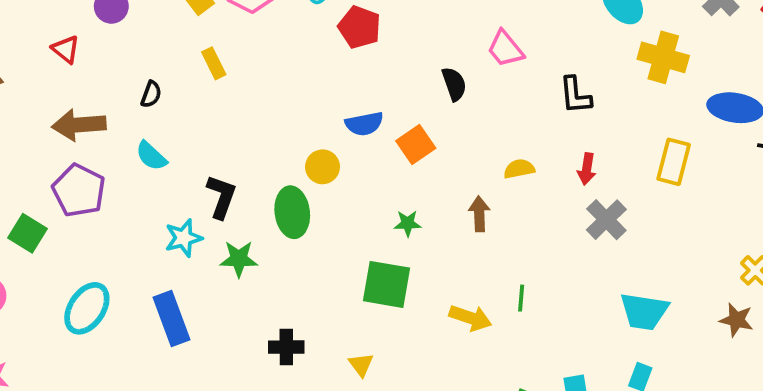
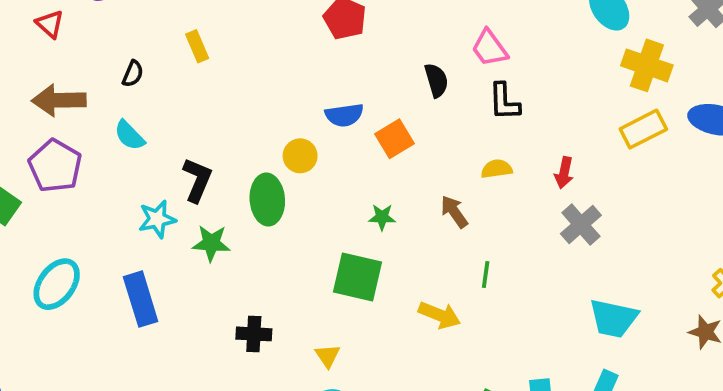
black L-shape: (575, 95) -> (504, 102), moved
yellow rectangle: (674, 162) -> (643, 129), moved, turned 45
brown arrow: (479, 214) -> (454, 212), turned -36
green line: (521, 298) -> (486, 274), moved

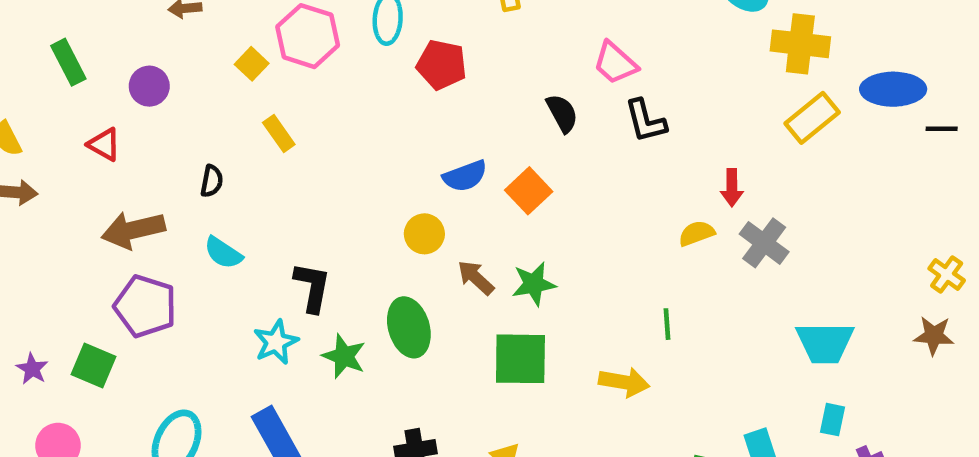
yellow semicircle: (497, 169) -> (697, 233), moved
green ellipse: (267, 200) -> (409, 327), moved
brown arrow: (454, 212) -> (476, 278), moved
green star: (382, 217) -> (534, 284), size x1.4
green star: (211, 243) -> (344, 356), turned 30

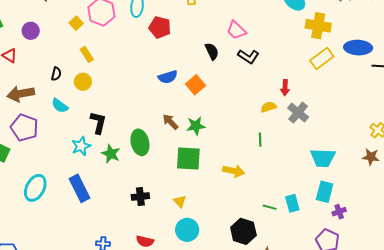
black L-shape: (646, 121) -> (248, 56), turned -45
yellow circle: (424, 234) -> (83, 82), moved
green line: (667, 324) -> (260, 140), moved
cyan rectangle: (832, 420) -> (325, 192), size x1.5

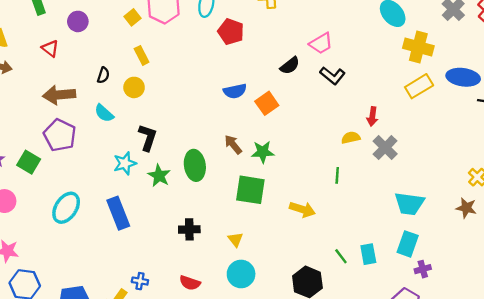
pink trapezoid: (236, 30) -> (321, 43), turned -80
black semicircle: (212, 51) -> (290, 66), turned 72
green line: (270, 207) -> (341, 256), turned 32

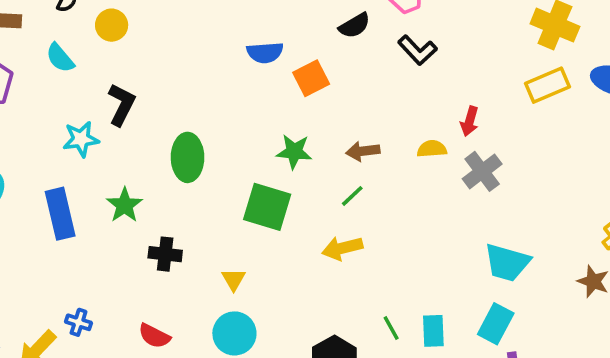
brown arrow: (233, 144) -> (363, 151), moved, turned -66
green line: (337, 175) -> (352, 196), moved, turned 35
green star: (159, 176) -> (124, 205), moved
yellow arrow: (302, 209) -> (342, 248), turned 140

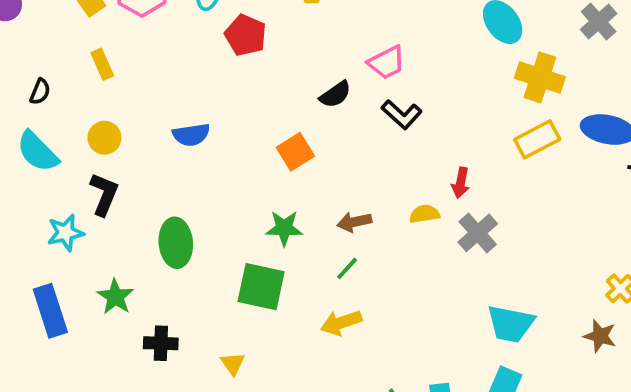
yellow circle: (112, 25) -> (104, 138), moved
blue semicircle: (265, 53) -> (191, 135), moved
cyan semicircle: (60, 58) -> (38, 152), size x1.4

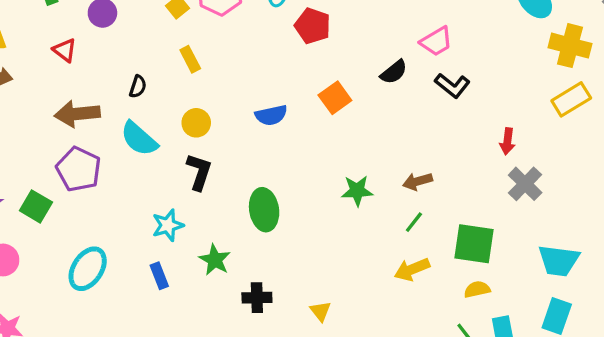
orange square: (295, 152) -> (335, 98), moved
yellow semicircle: (424, 214) -> (477, 289), moved
cyan star: (65, 233) -> (168, 225), moved
green square: (261, 287) -> (474, 244), moved
blue rectangle: (50, 311) -> (159, 276), size x0.6

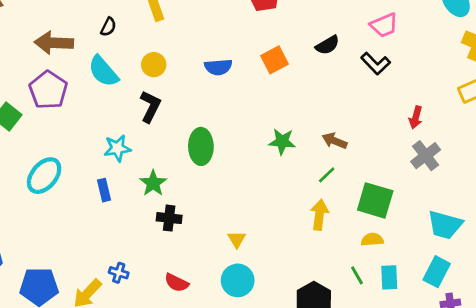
pink trapezoid: (436, 41) -> (384, 25), moved
brown arrow: (417, 181) -> (335, 141), turned 30
yellow arrow: (412, 269) -> (319, 215), turned 112
black cross: (257, 298) -> (169, 218), moved

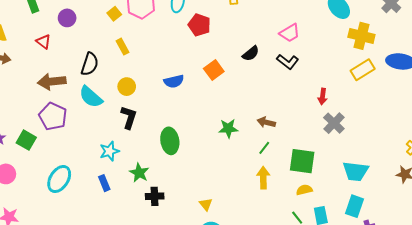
black semicircle: (108, 27) -> (90, 64), size x1.6

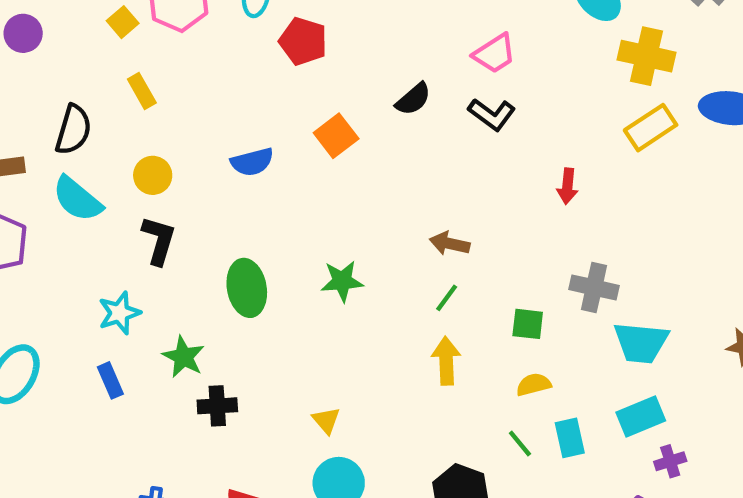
gray cross: (334, 123) -> (594, 287), moved, turned -30
green star: (228, 128) -> (342, 281), moved
green square: (302, 161) -> (528, 324), size x0.6
cyan rectangle: (355, 206) -> (641, 416), turned 50

